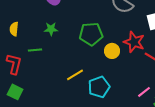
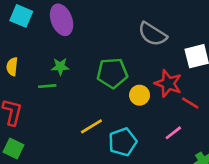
green line: (35, 50) -> (47, 86), moved
pink line: (144, 92) -> (173, 133), moved

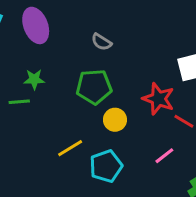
gray semicircle: (153, 34) -> (102, 42), moved, size x0.6
yellow circle: (140, 95) -> (115, 120), moved

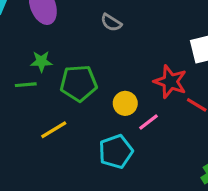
green pentagon: (94, 87) -> (79, 83), moved
yellow line: (70, 148) -> (54, 130), moved
pink line: (164, 156) -> (149, 122), moved

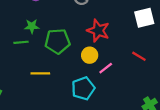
red star: (170, 82) -> (98, 31), moved
yellow line: (54, 130) -> (40, 73), turned 30

